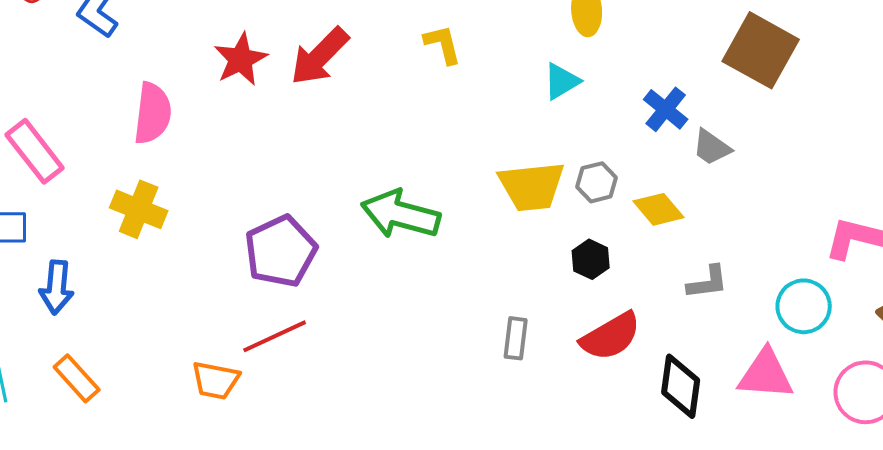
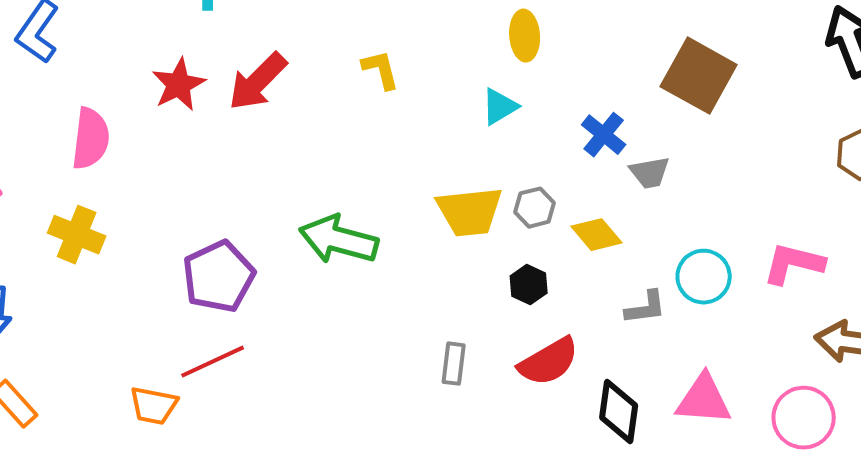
gray trapezoid: (712, 147) -> (650, 173), turned -45
cyan circle: (804, 306) -> (704, 277), moved

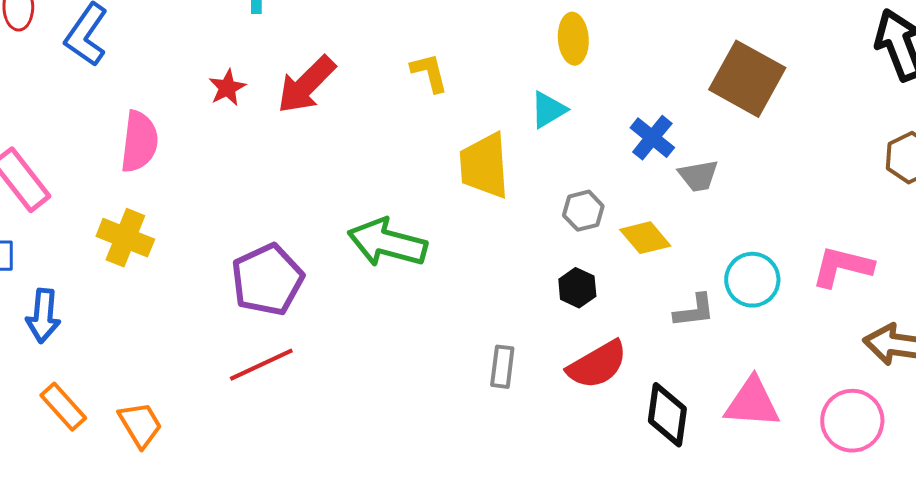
red star: (179, 85) -> (227, 88), size x0.7
yellow trapezoid: (470, 212) -> (484, 166), moved, turned 92
orange trapezoid: (154, 406) -> (140, 425), moved, turned -132

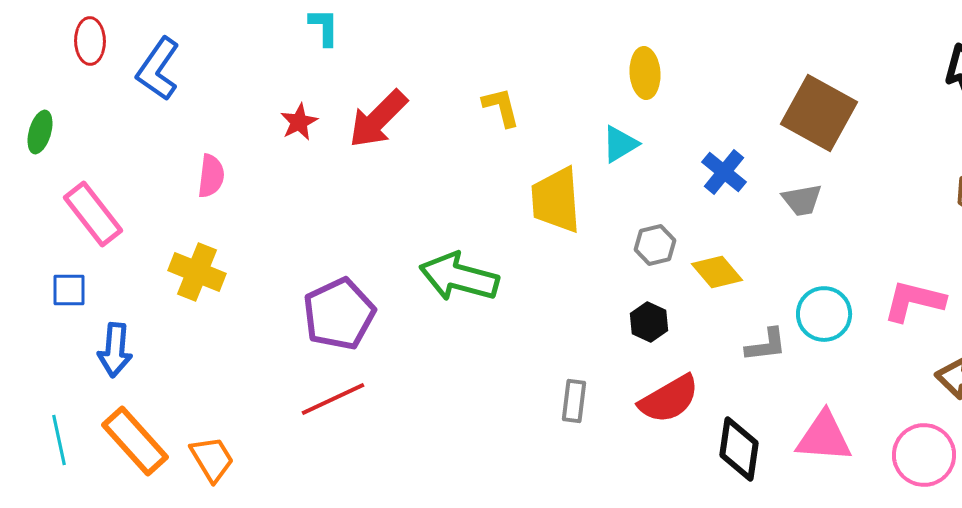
pink semicircle: (139, 142) -> (211, 176), size x0.7
gray trapezoid: (698, 176) -> (802, 200), moved
orange rectangle: (63, 407) -> (135, 441), size x1.4

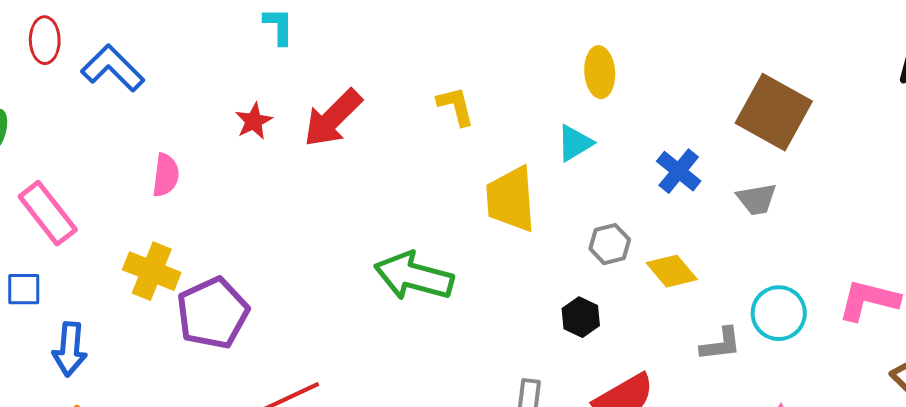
blue L-shape: (158, 69) -> (113, 68), turned 100
purple pentagon: (339, 314) -> (213, 313), moved
black hexagon: (649, 322) -> (581, 317), moved

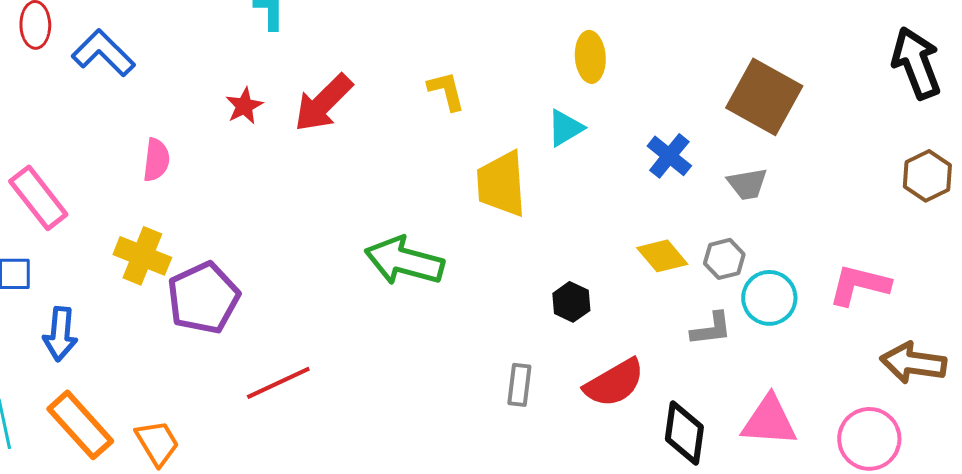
gray hexagon: (610, 244) -> (724, 259), moved

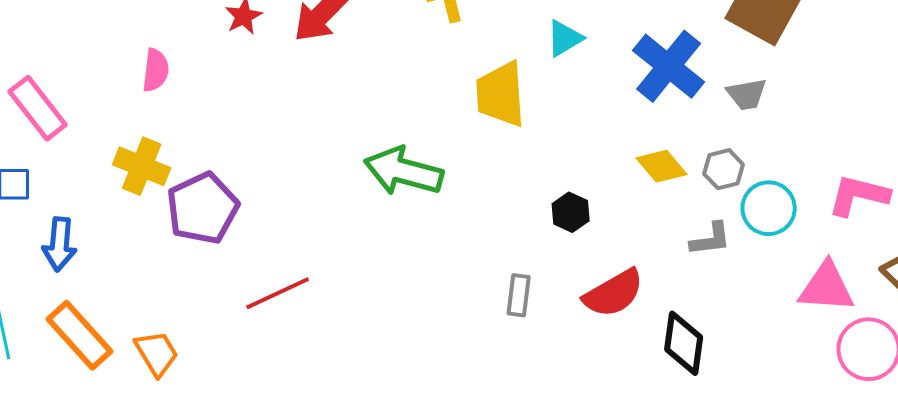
blue cross: (669, 156) -> (669, 66), size x1.6
pink triangle: (769, 421) -> (827, 287), moved

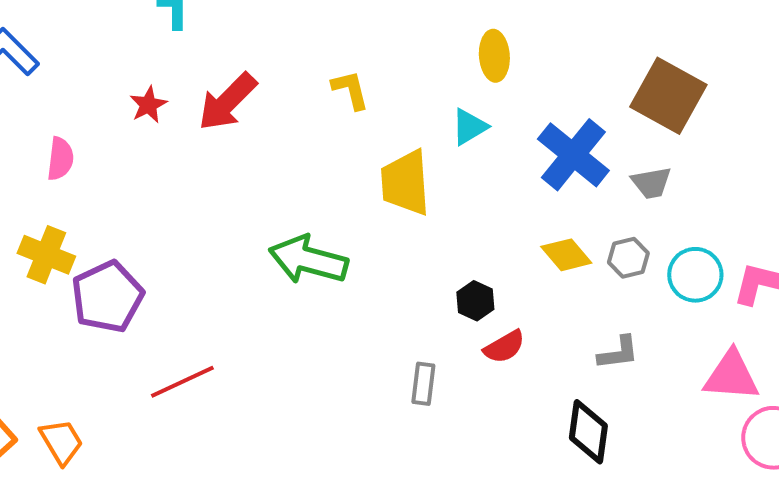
cyan circle: (769, 208) -> (695, 275), moved
gray L-shape: (711, 239) -> (618, 353), moved
red semicircle: (614, 293) -> (504, 347), moved, size x0.7

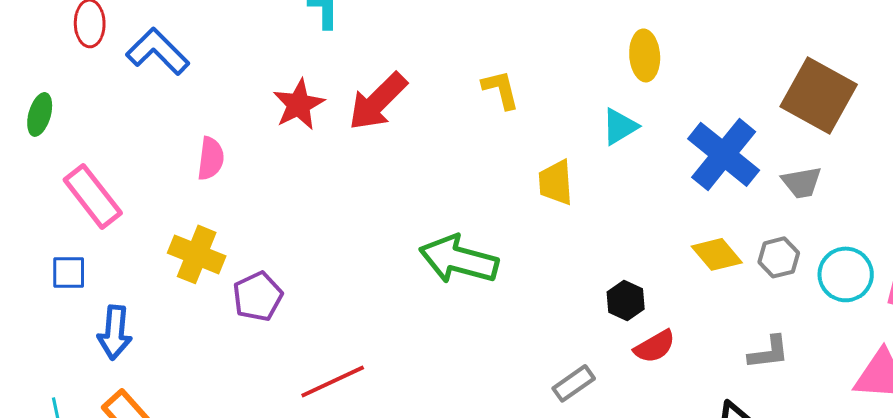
red star: (148, 105) -> (299, 104), size x1.4
yellow trapezoid: (405, 183) -> (556, 182), size x0.7
purple pentagon: (107, 297) -> (258, 296), size x0.7
gray rectangle: (423, 384) -> (574, 383), turned 48

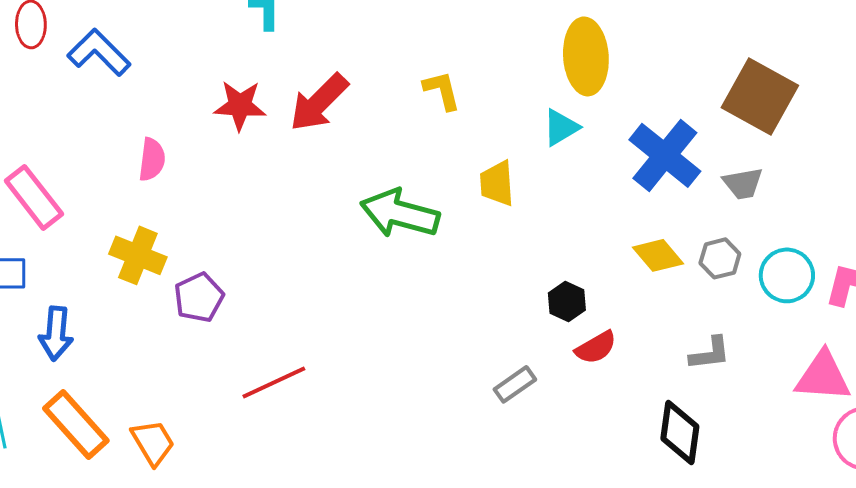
yellow ellipse: (645, 55) -> (586, 56), size x1.5
red star: (299, 104) -> (240, 105), turned 30
green arrow: (459, 259) -> (400, 213), moved

